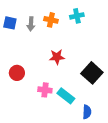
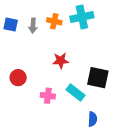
cyan cross: (77, 16) -> (82, 17), size x1.5
black square: (92, 73) -> (98, 78), turned -30
cyan rectangle: (66, 96) -> (76, 93), moved

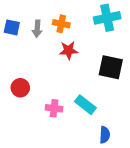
cyan cross: (82, 17) -> (107, 18), moved
red star: (61, 61) -> (69, 50), moved
black square: (98, 78) -> (111, 67), moved

